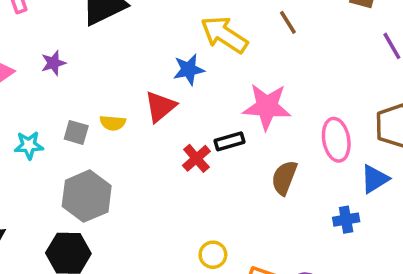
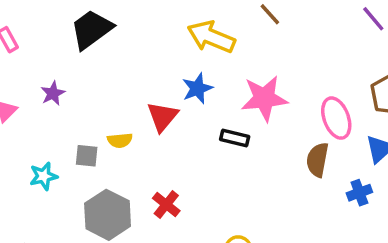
blue star: (189, 70) -> (197, 88), moved
black rectangle: (230, 141) -> (235, 138), turned 40
red cross: (196, 158) -> (166, 205), moved
brown semicircle: (284, 178) -> (317, 160), moved

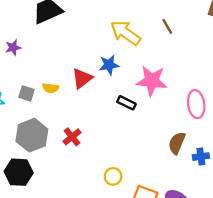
brown semicircle: (317, 160) -> (177, 143), moved

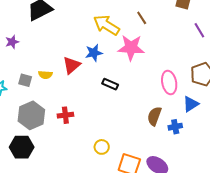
pink star: (152, 81) -> (131, 48), moved
red cross: (72, 137) -> (65, 115), turned 35

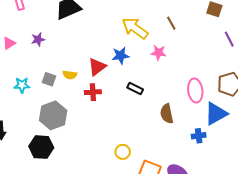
pink star: (131, 48) -> (159, 53), size x0.6
blue triangle: (191, 104) -> (216, 114), size x1.4
red cross: (65, 115) -> (93, 92), moved
brown semicircle: (154, 116) -> (167, 114), moved, turned -36

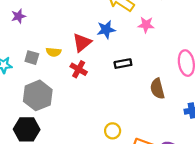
black rectangle: (135, 89) -> (123, 64), turned -35
red cross: (93, 92) -> (79, 69), turned 35

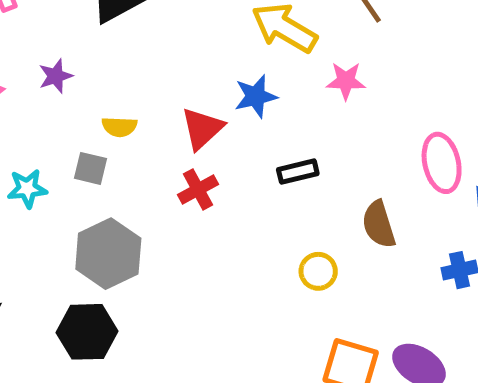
yellow semicircle: (54, 52) -> (119, 127), moved
red cross: (79, 69) -> (198, 189), turned 35
yellow circle: (113, 131) -> (318, 271), moved

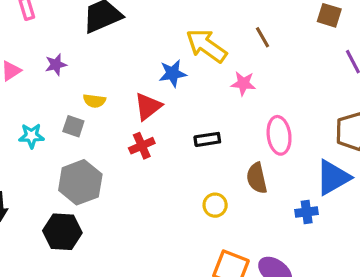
blue star: (256, 96) -> (173, 73), moved
pink ellipse: (442, 163) -> (279, 135), moved

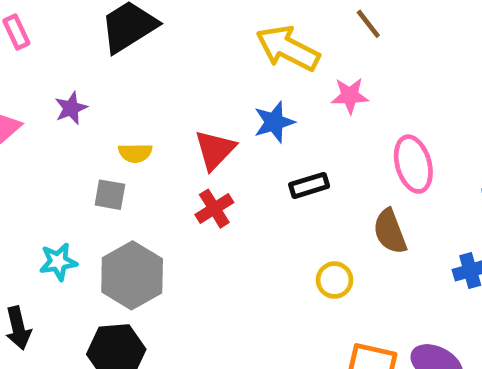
blue star: (173, 73) -> (274, 122), moved
cyan star: (31, 136) -> (58, 262), moved

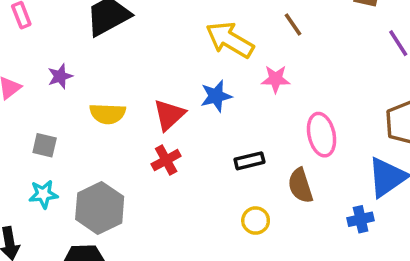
yellow semicircle: (135, 153) -> (108, 114), size x1.4
black rectangle: (309, 185) -> (249, 161), moved
gray square: (110, 195) -> (45, 145), moved

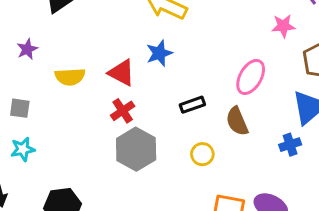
pink star: (276, 79) -> (283, 26), moved
red triangle: (169, 115) -> (122, 73), turned -44
pink ellipse: (322, 135) -> (251, 77), turned 48
gray hexagon: (100, 208) -> (136, 149), moved

